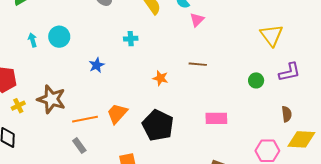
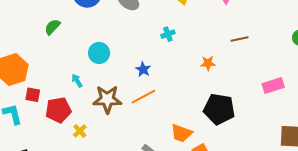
cyan arrow: (33, 40) -> (77, 81), moved
brown star: (51, 99) -> (107, 99), moved
orange trapezoid: (117, 113) -> (181, 133), moved, turned -95
orange line: (85, 119) -> (143, 97), moved

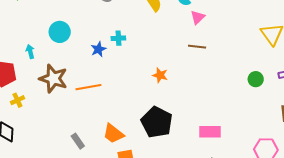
cyan cross: (168, 34) -> (118, 38), moved
brown line: (240, 39) -> (197, 47), moved
blue star: (143, 69) -> (98, 49), moved
pink rectangle: (273, 85) -> (210, 132), moved

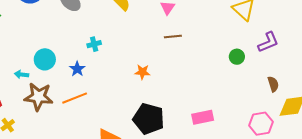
cyan circle: (60, 32) -> (45, 59), moved
blue star: (98, 49) -> (77, 69), moved
cyan arrow: (30, 52) -> (21, 74), moved, turned -56

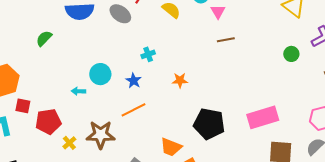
orange star: (142, 72) -> (180, 80), moved
brown star: (38, 97) -> (101, 135), moved
pink rectangle: (203, 117) -> (263, 117), size x1.4

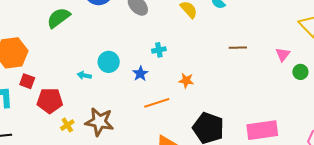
pink triangle: (218, 12) -> (283, 55), moved
green semicircle: (44, 38) -> (59, 18), size x1.4
orange line: (134, 110) -> (157, 103), moved

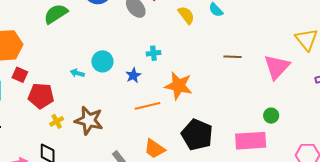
pink triangle: (283, 55) -> (277, 67), size x1.8
green circle: (300, 72) -> (271, 116), moved
orange star: (186, 81) -> (179, 86), size x1.8

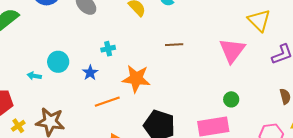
brown line: (233, 57) -> (174, 45), moved

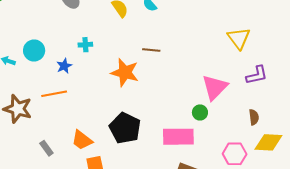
pink triangle: (232, 50) -> (215, 87), moved
orange star: (136, 79) -> (125, 73), moved
orange line: (107, 102) -> (54, 94), moved

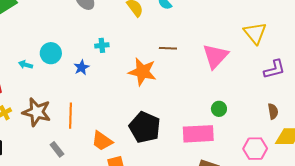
pink triangle: (215, 87) -> (215, 56), moved
orange line: (54, 94) -> (71, 116), moved, turned -75
gray rectangle: (46, 148) -> (57, 149), moved

